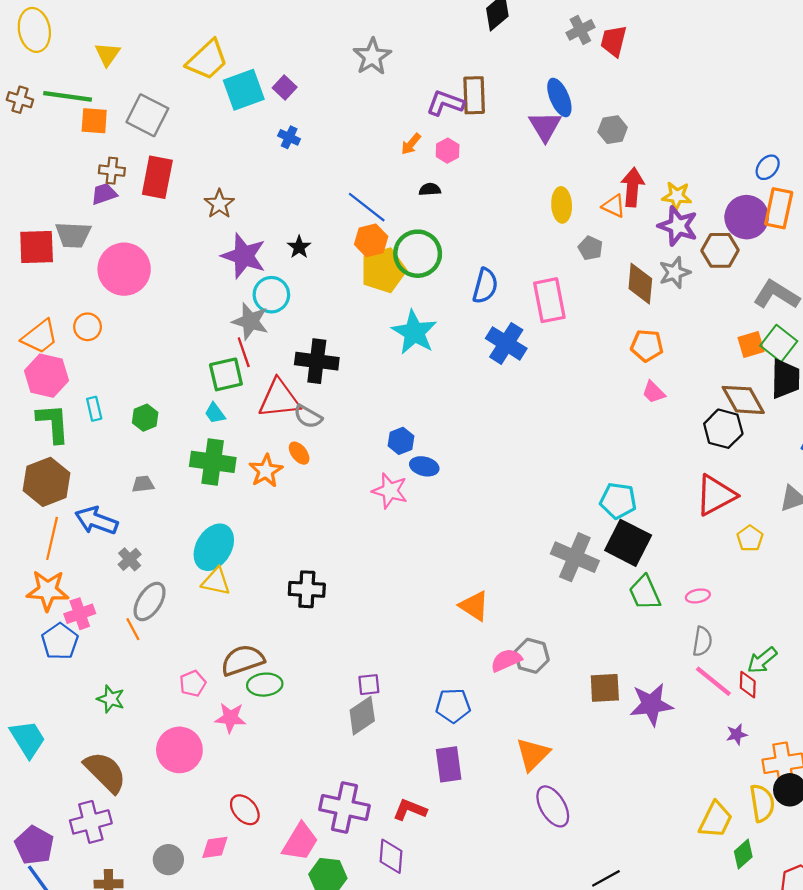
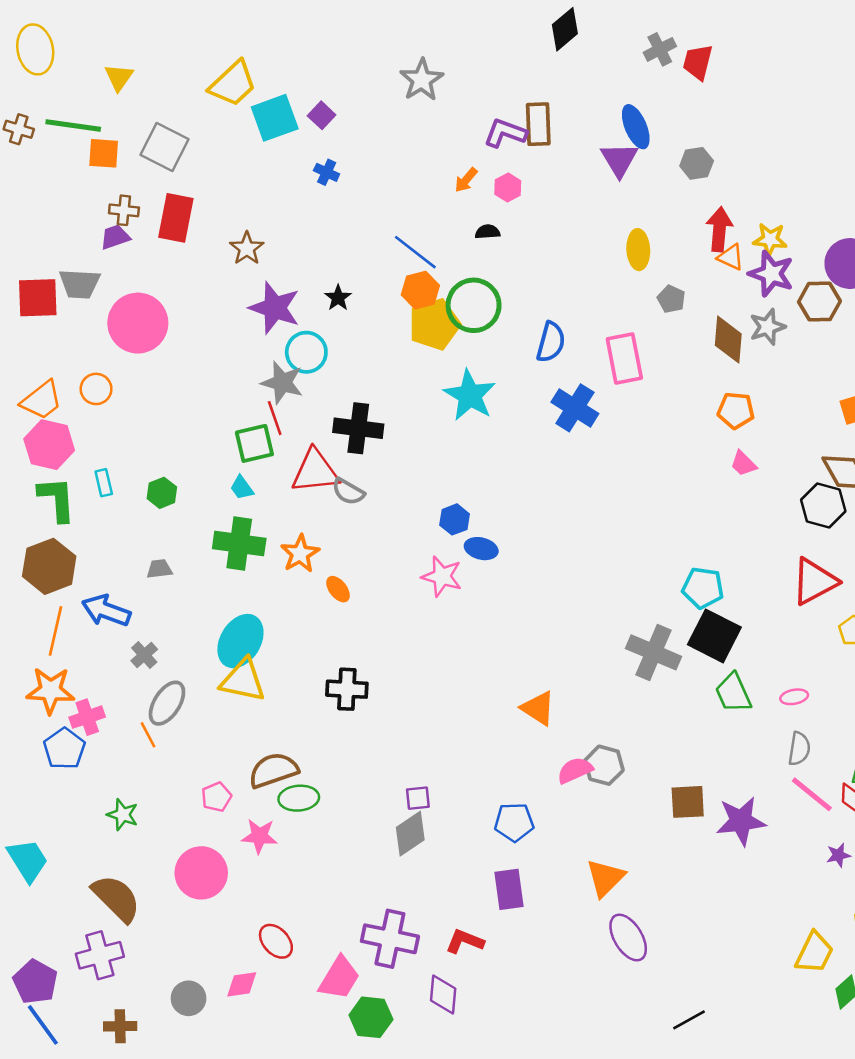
orange triangle: (614, 206) -> (731, 257), moved
orange ellipse: (299, 453) -> (338, 589), moved
yellow triangle: (216, 582) -> (243, 680), size x1.4

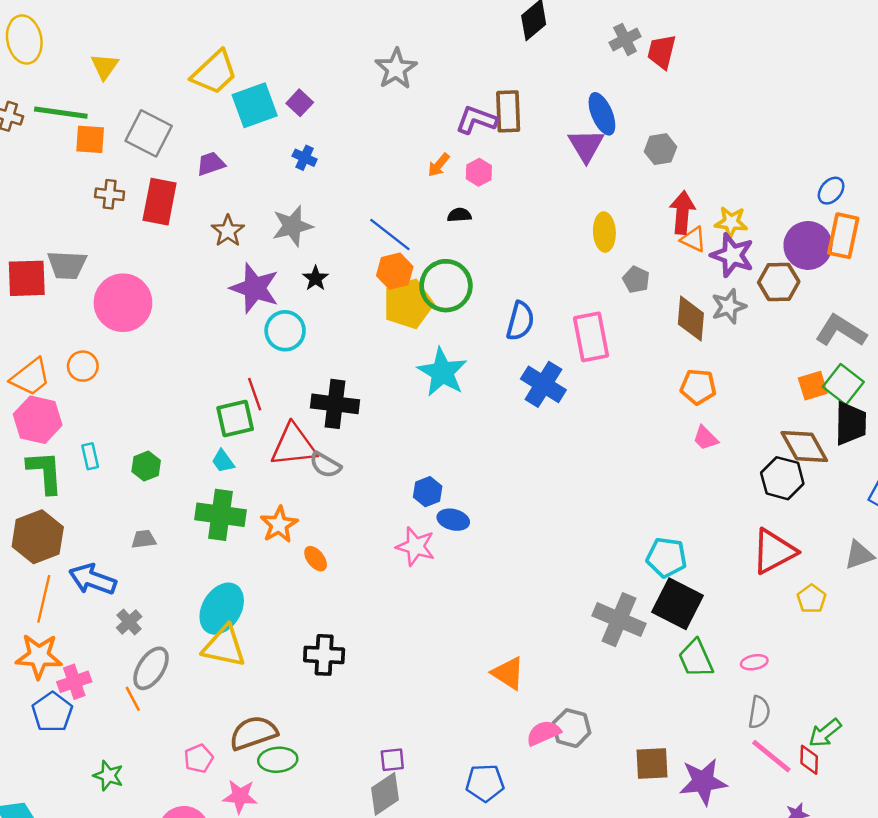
purple trapezoid: (115, 237) -> (211, 164), moved
gray star: (282, 383) -> (292, 226), moved, turned -30

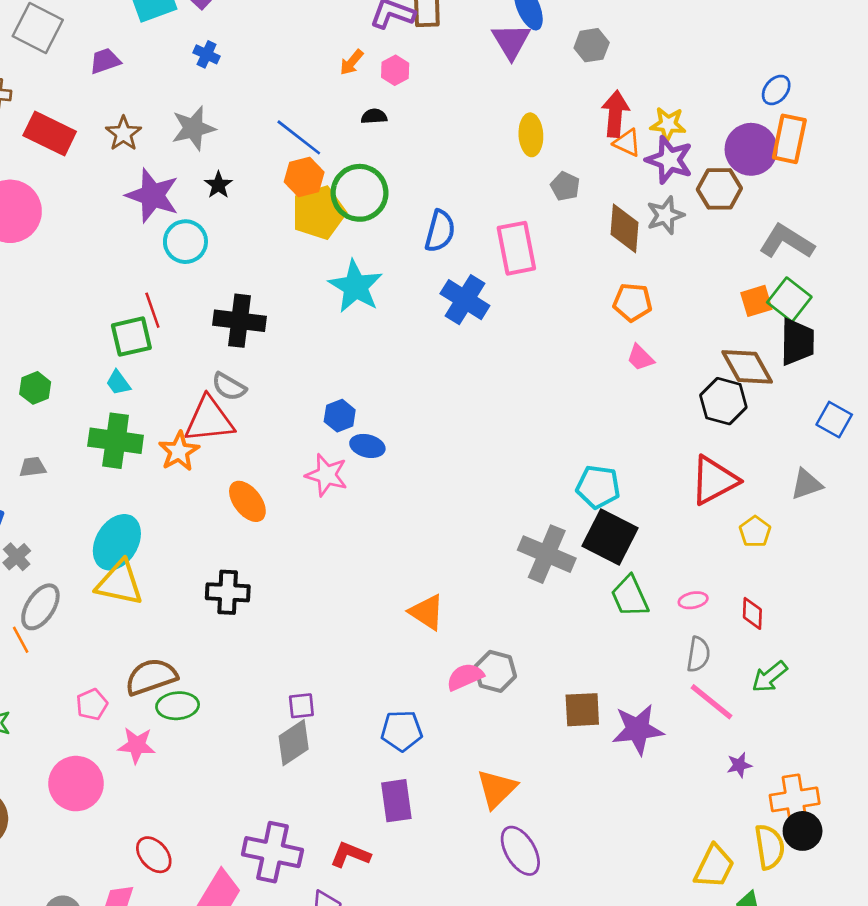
red rectangle: (160, 202) -> (50, 134), moved, turned -75
red triangle: (294, 445) -> (209, 420), moved
orange ellipse: (316, 559) -> (247, 501), moved, size x1.5
red diamond: (809, 760) -> (752, 613), moved

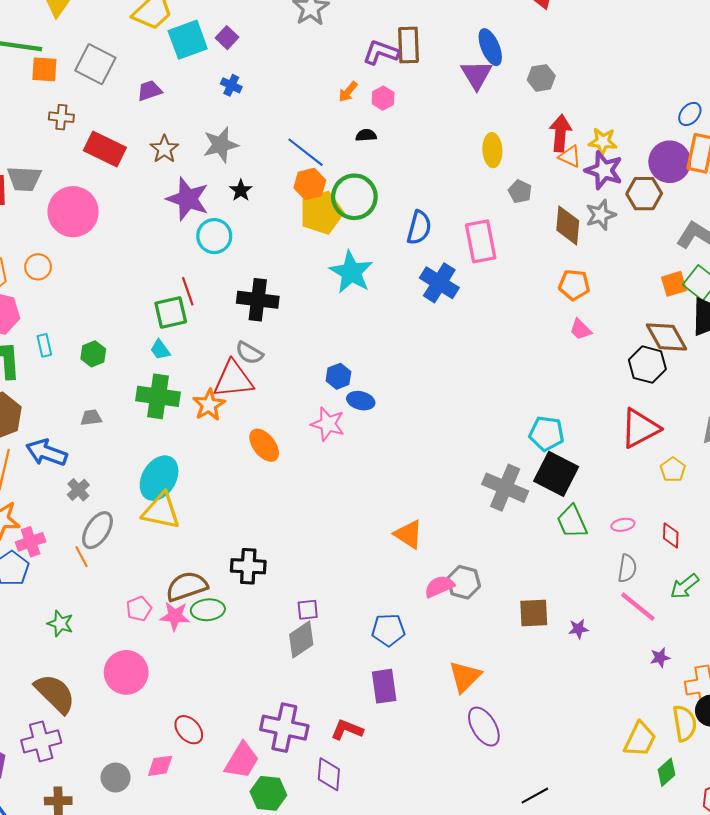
black cross: (228, 592) -> (248, 566), moved
purple star: (638, 729) -> (578, 629), size x0.5
pink star: (137, 745) -> (175, 616), moved

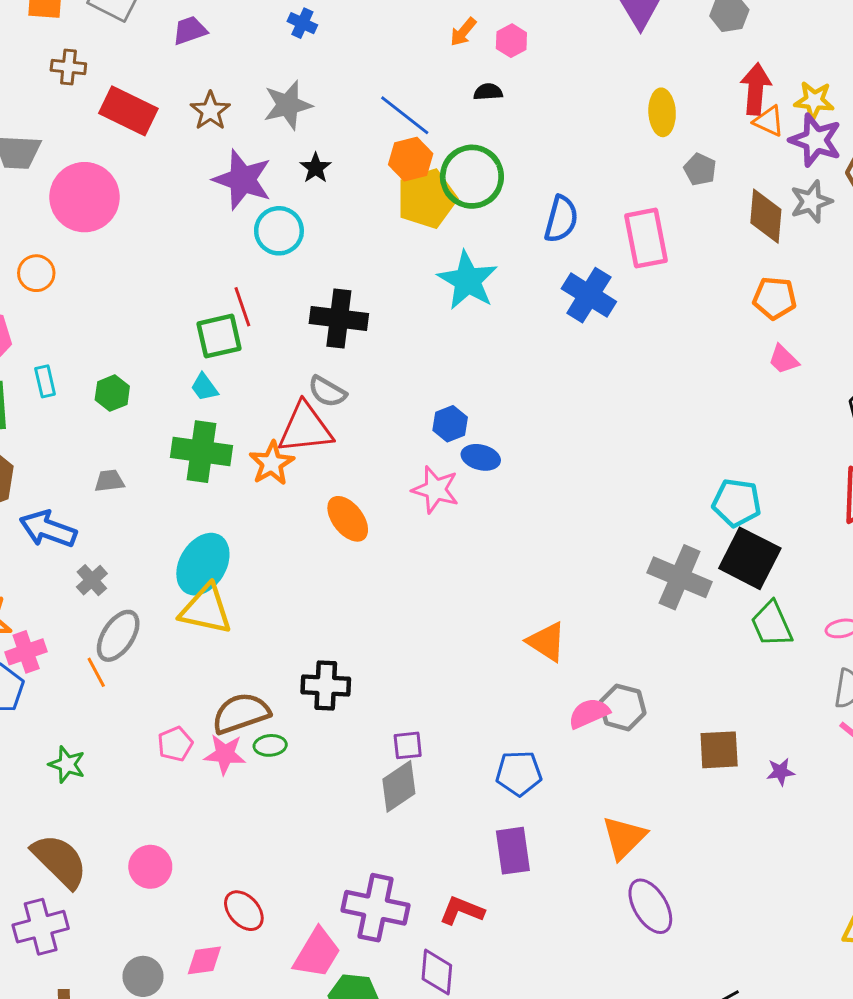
green ellipse: (208, 610) -> (270, 745), size x0.7
pink circle: (126, 672) -> (150, 867), moved, size x0.7

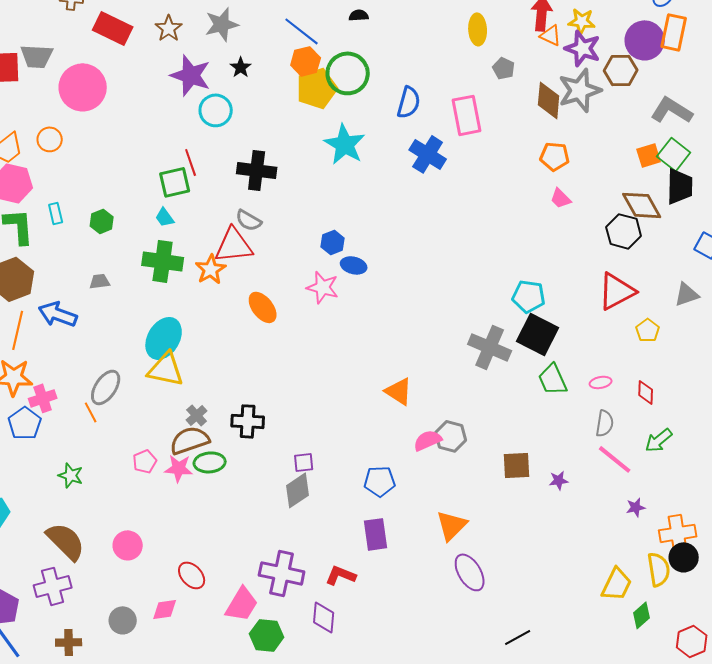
gray star: (811, 202) -> (580, 90), size x1.5
gray cross: (92, 580) -> (197, 415), moved
green ellipse: (270, 745) -> (210, 462), size x1.4

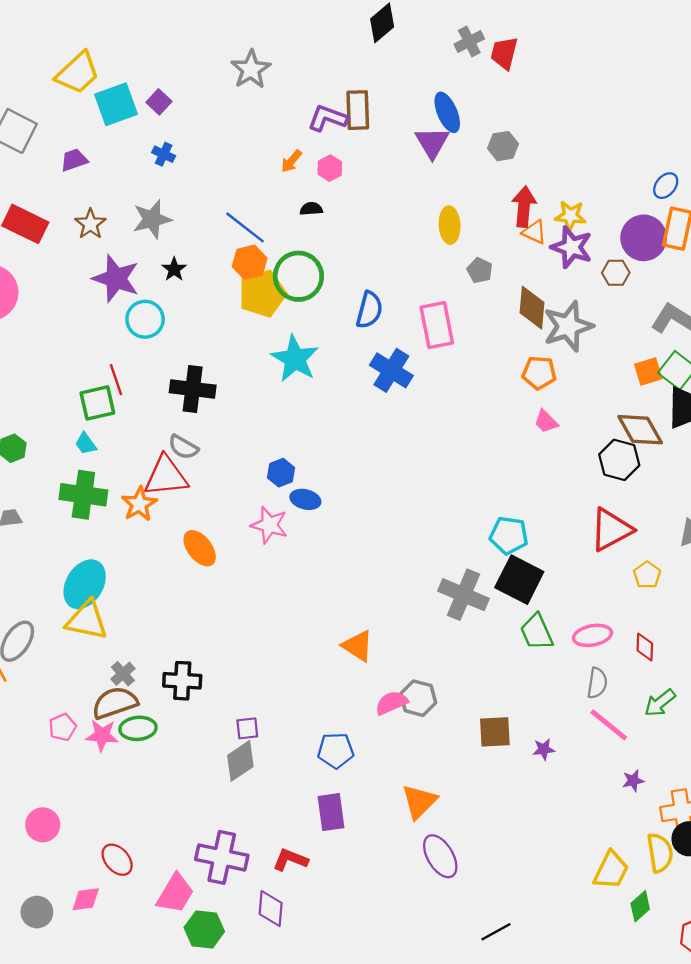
brown hexagon: (621, 70) -> (616, 273), size x0.7
gray star: (580, 90) -> (568, 326), moved
pink ellipse: (601, 382) -> (593, 635), size x1.5

